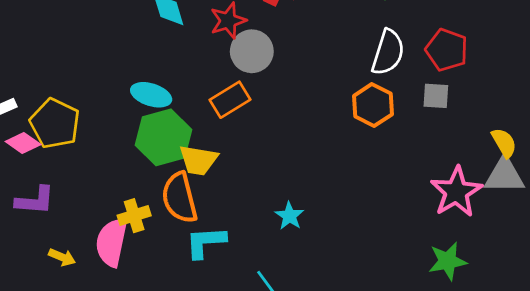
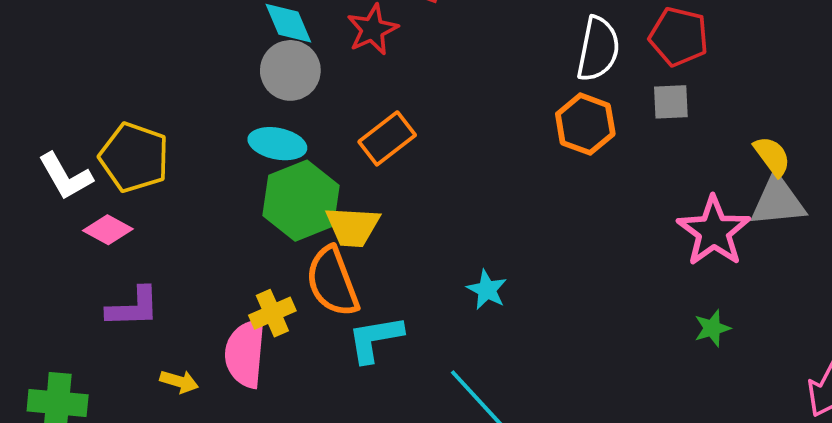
gray circle: (252, 51) -> (290, 70), moved
yellow pentagon: (55, 123) -> (134, 157), moved
green star: (448, 261) -> (712, 328), size x0.7

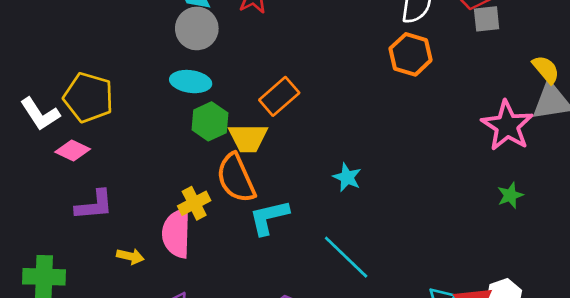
gray square: (671, 102) -> (487, 19), moved
orange rectangle: (387, 138) -> (279, 96), moved
green hexagon: (301, 201) -> (210, 121), size x0.7

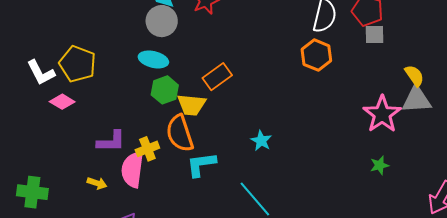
purple L-shape: (94, 205) -> (111, 141), moved

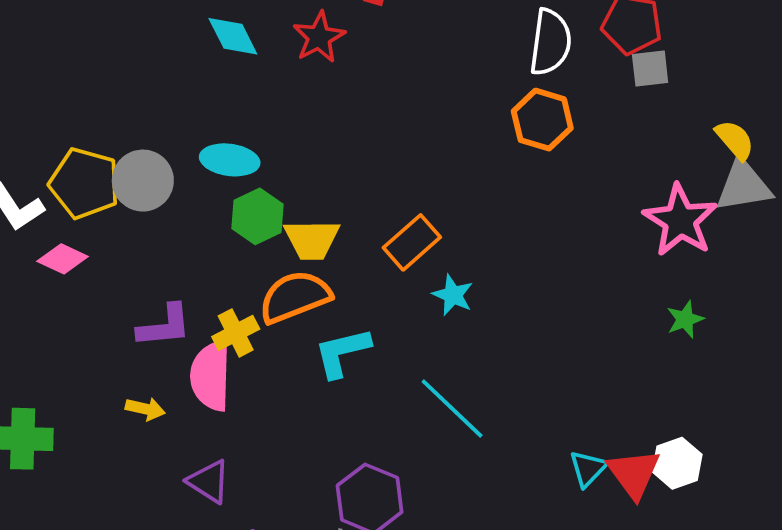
gray circle: (162, 21) -> (143, 181), moved
orange rectangle: (217, 77) -> (412, 242), moved
orange semicircle: (180, 133) -> (295, 297), turned 93

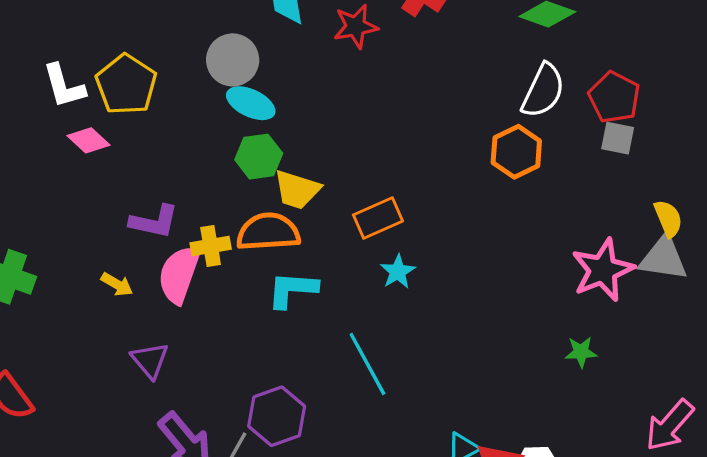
gray circle: (143, 181) -> (233, 60), moved

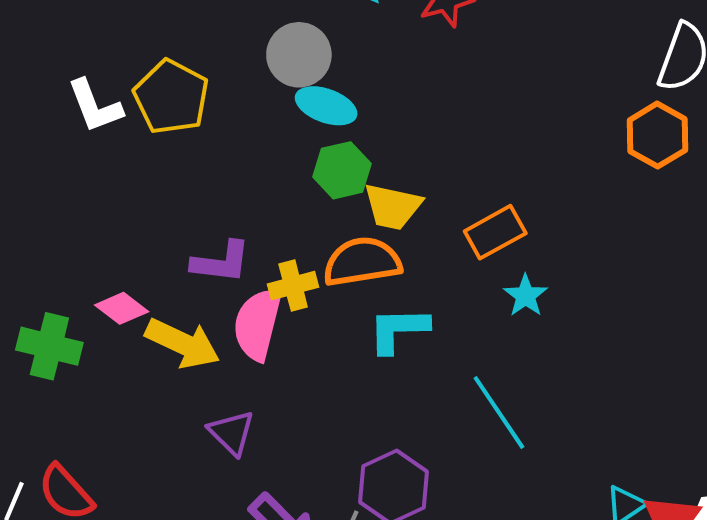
pink diamond: (89, 140) -> (122, 308), moved
yellow arrow: (117, 284) -> (183, 343), size x1.8

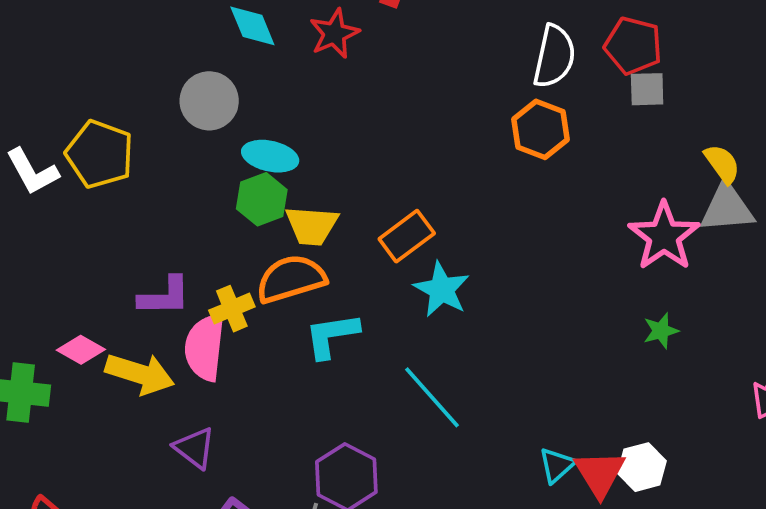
cyan ellipse: (326, 106) -> (270, 156), moved
cyan star: (526, 296) -> (442, 289), size x1.4

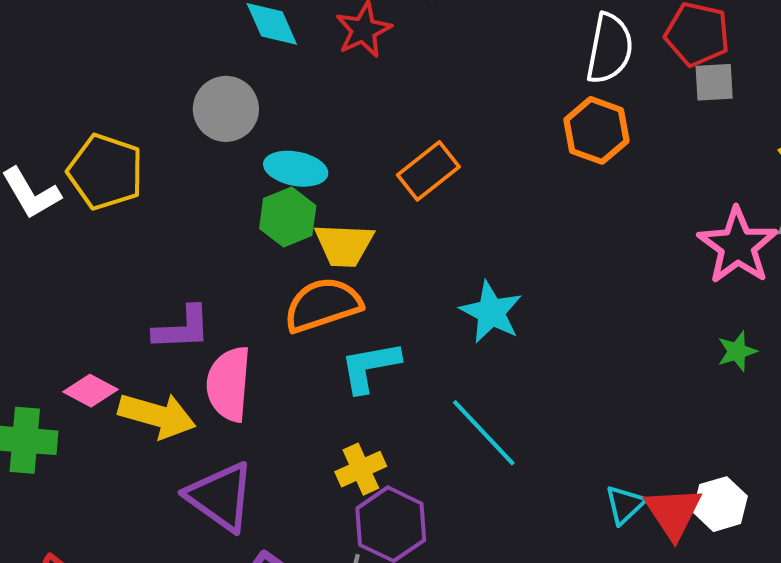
orange rectangle: (407, 236) -> (428, 171), moved
yellow cross: (232, 309) -> (361, 469), moved
purple triangle: (195, 448) -> (220, 497), size x1.5

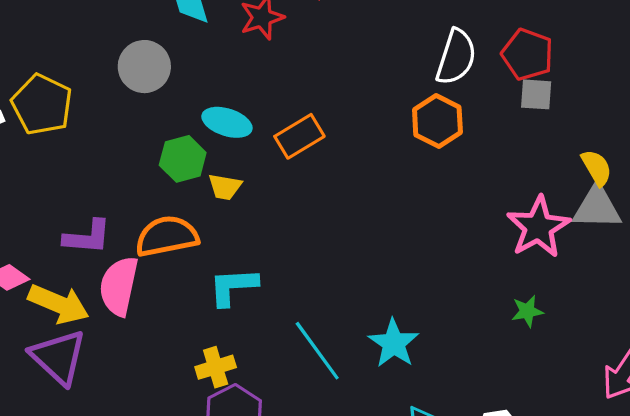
cyan ellipse: (296, 169) -> (227, 122), moved
yellow trapezoid: (344, 245) -> (225, 187), size x0.7
orange semicircle: (323, 305) -> (167, 236), moved
cyan star: (491, 312) -> (394, 343), moved
purple triangle: (220, 497) -> (58, 357), moved

